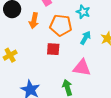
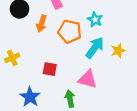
cyan arrow: (85, 38) -> (95, 48), size x1.5
red square: (53, 49) -> (50, 69), moved

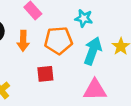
red square: (50, 69) -> (45, 74), moved

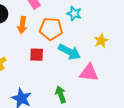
cyan arrow: (93, 51) -> (69, 52), moved, turned 90
pink triangle: (95, 90) -> (89, 73), moved

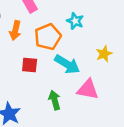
orange pentagon: (51, 29) -> (48, 37), turned -30
green arrow: (61, 94) -> (55, 100), moved

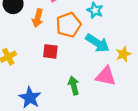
yellow star: (104, 54) -> (123, 54), moved
cyan arrow: (67, 64) -> (97, 43), moved

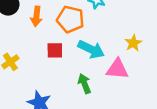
orange pentagon: (69, 25) -> (70, 19), turned -30
cyan arrow: (97, 43) -> (91, 49), moved

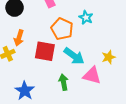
orange arrow: (36, 16) -> (19, 38), moved
red square: (55, 50) -> (45, 51), size x1.5

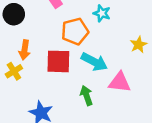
orange pentagon: (62, 29) -> (75, 31), turned -30
yellow star: (109, 57) -> (139, 45), moved

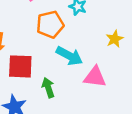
red square: (58, 61) -> (20, 66), moved
green arrow: (86, 96) -> (48, 88), moved

